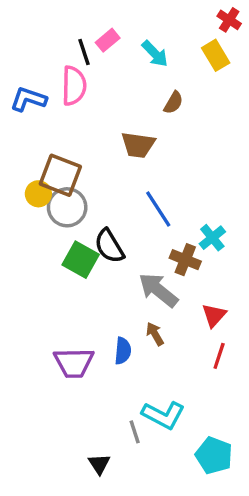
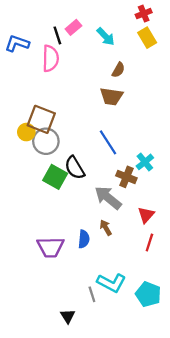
red cross: (229, 20) -> (144, 14), moved, turned 35
blue L-shape: (28, 99) -> (17, 43), moved
brown trapezoid: (138, 145) -> (111, 96), moved
cyan pentagon: (214, 455) -> (148, 294), moved

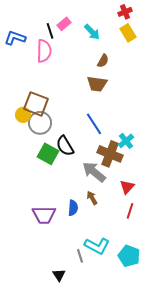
brown cross: (126, 177) -> (110, 154), size x1.4

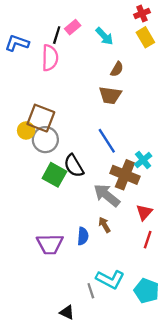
black line: (50, 31) -> (57, 35), turned 35
black triangle: (59, 275) -> (67, 312), turned -32

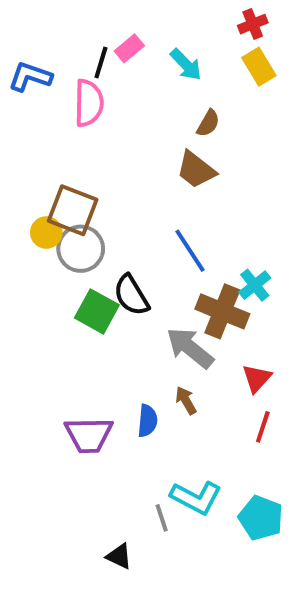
brown trapezoid: (110, 95) -> (196, 170), turned 30

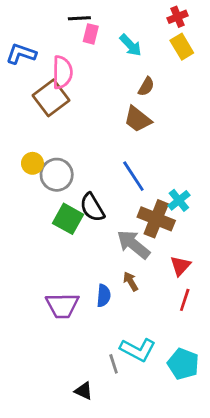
pink rectangle: (129, 48) -> (91, 34), turned -36
black line: (101, 63) -> (79, 18), moved, turned 70
brown square: (73, 210) -> (51, 98), moved, turned 32

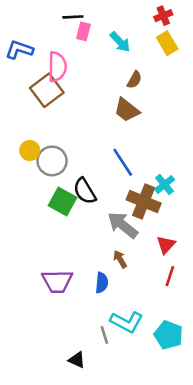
blue semicircle: (104, 296) -> (102, 283), moved

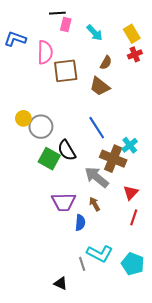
red cross: (163, 16) -> (135, 54), moved
brown square: (47, 90) -> (66, 71), moved, turned 30
purple trapezoid: (57, 281) -> (64, 202), moved

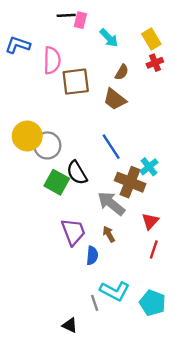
pink rectangle: (66, 24) -> (80, 20), moved
yellow circle: (23, 118) -> (27, 136), size x1.6
purple trapezoid: (64, 202) -> (73, 232), turned -110

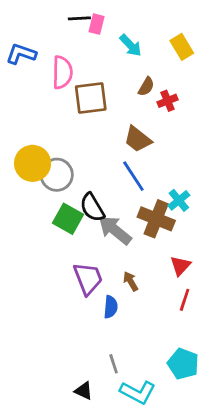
red cross: (155, 63) -> (168, 101), moved
brown trapezoid: (115, 99) -> (138, 139), moved
gray arrow: (111, 203) -> (115, 230), moved
cyan L-shape: (115, 291) -> (138, 392), moved

